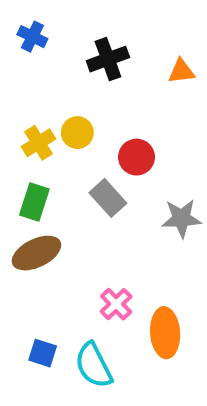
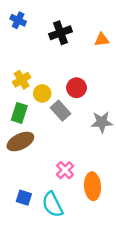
yellow circle: (77, 133) -> (42, 93), moved

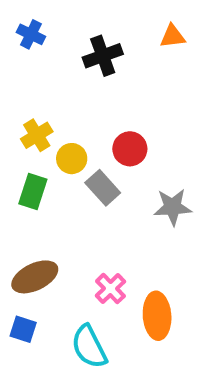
orange triangle: (102, 40) -> (173, 36), moved
brown ellipse: (20, 142) -> (35, 277), moved
blue square: (24, 198) -> (23, 329), moved

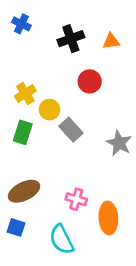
orange triangle: (173, 36) -> (111, 41), moved
red circle: (130, 149) -> (90, 81), moved
gray star: (173, 207) -> (119, 143), turned 30
pink cross: (110, 289) -> (76, 199), turned -30

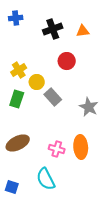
blue cross: (21, 24) -> (16, 18), turned -32
orange ellipse: (108, 218) -> (81, 147), moved
blue square: (16, 227) -> (12, 187), moved

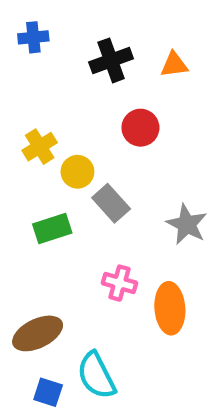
green rectangle: (17, 99) -> (52, 228), moved, turned 54
brown ellipse: (18, 143) -> (38, 333), moved
pink cross: (57, 149) -> (119, 283), moved
blue square: (12, 187) -> (48, 392), moved

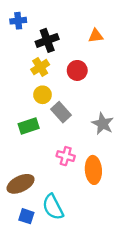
black cross: (111, 60) -> (47, 40), moved
yellow cross: (40, 147) -> (40, 67), moved

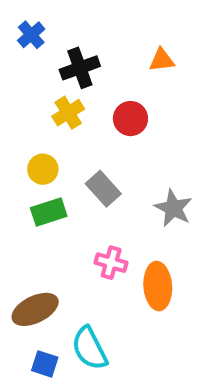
blue cross: (18, 21) -> (31, 35), turned -35
yellow circle: (43, 95) -> (43, 169), moved

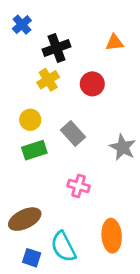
orange ellipse: (158, 286) -> (112, 236), moved

